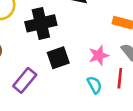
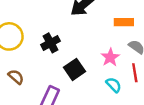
black cross: (41, 23) -> (51, 43), size x0.7

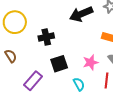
cyan semicircle: (114, 85) -> (79, 84), moved

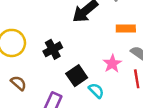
cyan semicircle: (79, 84) -> (96, 91), moved

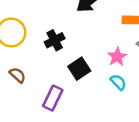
cyan semicircle: (96, 91) -> (118, 82), moved

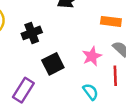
cyan semicircle: (118, 82) -> (91, 92), moved

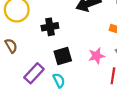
cyan semicircle: (91, 92) -> (59, 80), moved

